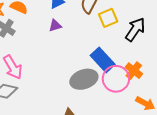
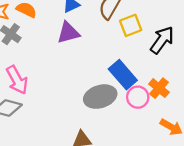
purple triangle: (55, 26) -> (68, 33), size x1.5
pink circle: (116, 79) -> (138, 97), size x0.7

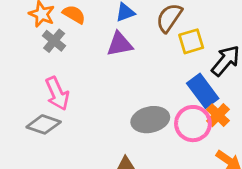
blue rectangle: (123, 75) -> (203, 91), moved
pink circle: (138, 97) -> (193, 124), size x1.4

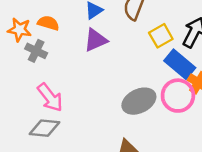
yellow square: (191, 41) -> (161, 36), moved

